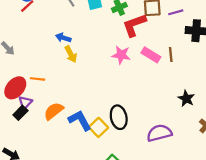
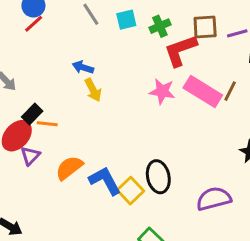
brown line: (171, 54) -> (230, 91), turned 32
pink rectangle: (151, 55) -> (203, 91), size x1.4
black rectangle: (20, 113) -> (32, 114), moved

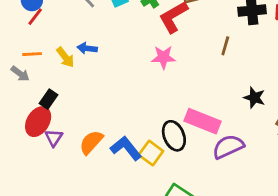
yellow arrow: (93, 90) -> (65, 57), moved
pink rectangle: (203, 91) -> (203, 121), moved
orange line: (47, 124) -> (32, 54), moved

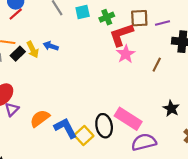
pink star: (163, 57) -> (126, 54), moved, turned 30
black rectangle: (49, 99) -> (18, 54), moved

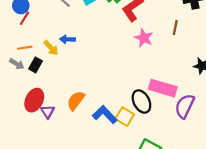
black rectangle: (18, 54) -> (36, 65), moved
pink star: (126, 54) -> (144, 38), moved
orange semicircle: (40, 118) -> (76, 101), moved
purple semicircle: (144, 142) -> (185, 106), turned -35

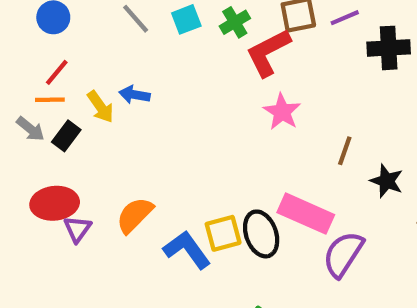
red line: (24, 18) -> (57, 72), moved
brown line: (175, 28) -> (345, 151), moved
red ellipse: (34, 100) -> (55, 203), turned 50
yellow square: (125, 117) -> (223, 233), moved, turned 36

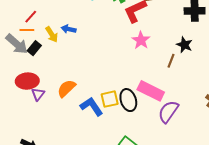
gray arrow: (30, 129) -> (17, 44), size x1.6
black star: (387, 181) -> (184, 45), moved

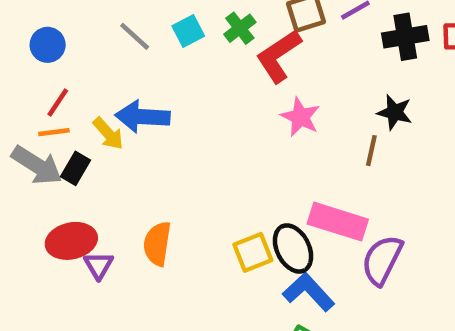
blue arrow: (69, 29) -> (143, 117), size x1.6
orange semicircle: (66, 88) -> (157, 244), turned -30
blue L-shape: (92, 106) -> (309, 292), moved

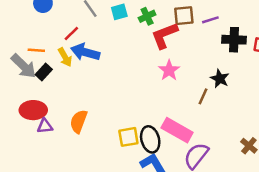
red line: (58, 102) -> (71, 33), moved
purple triangle: (99, 265) -> (45, 126), turned 42

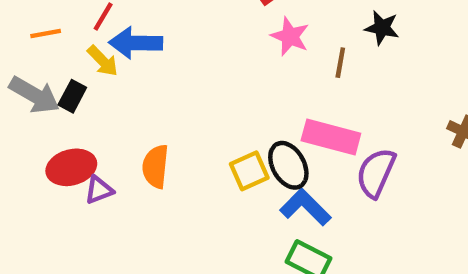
orange line: (36, 50) -> (46, 33), moved
brown line: (203, 96) -> (340, 63), moved

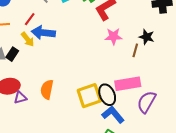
black star: (382, 28) -> (147, 37), moved
pink star: (290, 36) -> (114, 36), turned -30
pink rectangle: (331, 137) -> (128, 84), turned -30
yellow square: (249, 171) -> (89, 96), size x1.4

